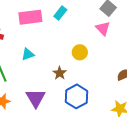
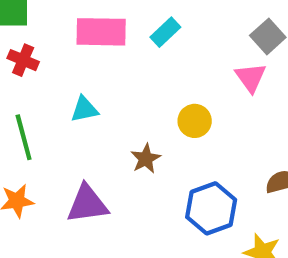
blue hexagon: (76, 96) -> (211, 208), moved
purple triangle: (36, 98) -> (87, 204), turned 45

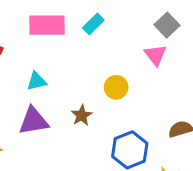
purple triangle: (87, 204) -> (34, 121), moved

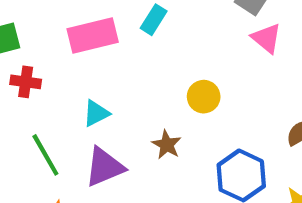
pink triangle: (155, 55) -> (267, 38), moved

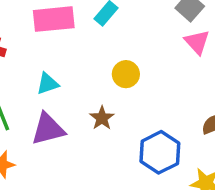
yellow circle: (204, 97) -> (126, 74), moved

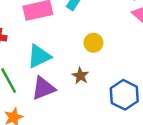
cyan triangle: (47, 84) -> (39, 56), size x1.5

